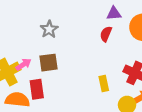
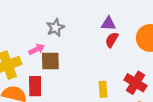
purple triangle: (114, 14) -> (108, 24), moved
pink arrow: (23, 64) -> (37, 49), moved

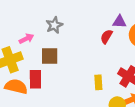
purple triangle: (108, 24) -> (119, 22), moved
pink arrow: (37, 49) -> (26, 39), moved

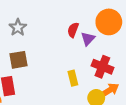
purple triangle: (119, 22) -> (88, 39), moved, turned -40

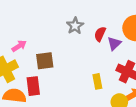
gray star: (18, 27) -> (75, 26), moved

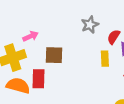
yellow rectangle: (97, 81) -> (105, 59), moved

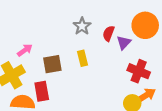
yellow rectangle: (105, 59) -> (83, 58), moved

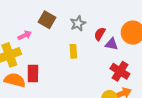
purple triangle: (124, 43) -> (112, 44), turned 48
brown square: (52, 64) -> (47, 20), moved, turned 30

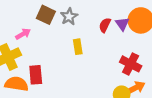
gray star: (78, 23) -> (69, 17), moved
purple triangle: (112, 44) -> (122, 24), moved, turned 48

